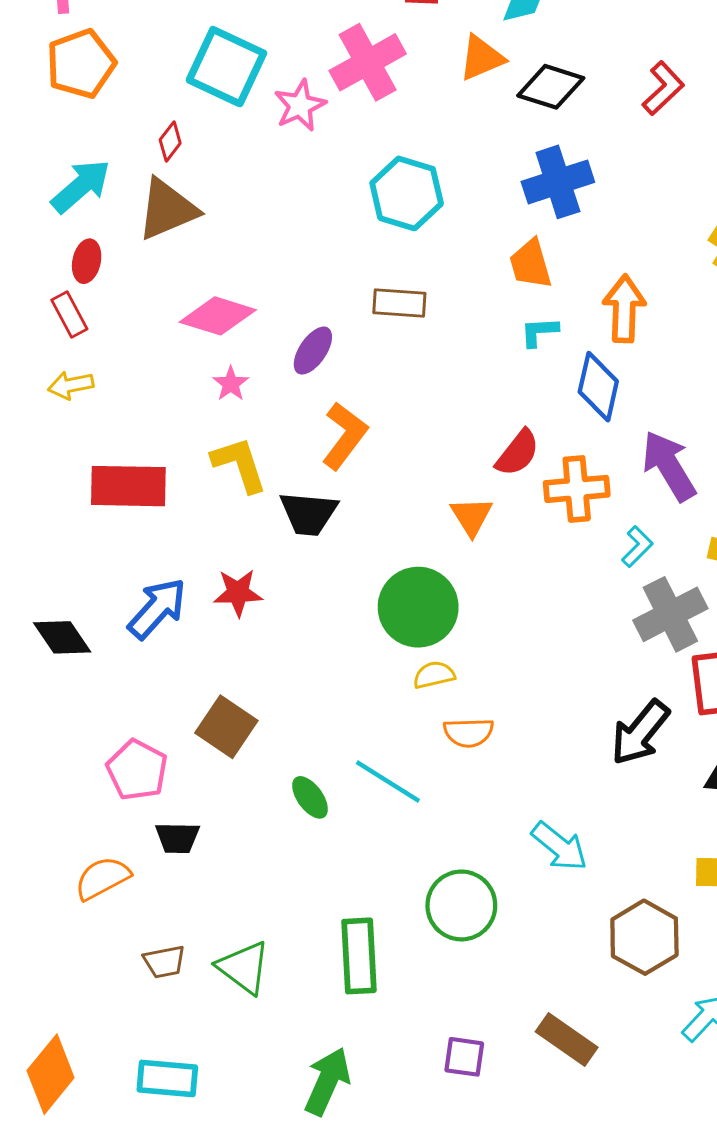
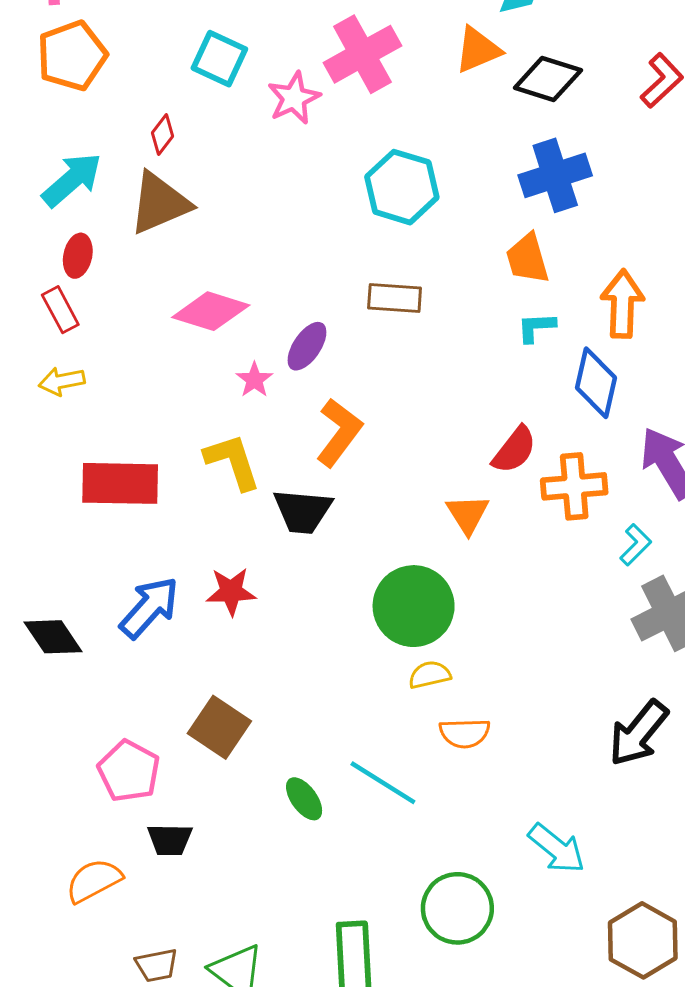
cyan square: (226, 67) -> (219, 59), size x0.7
pink star: (231, 384) -> (254, 380), moved

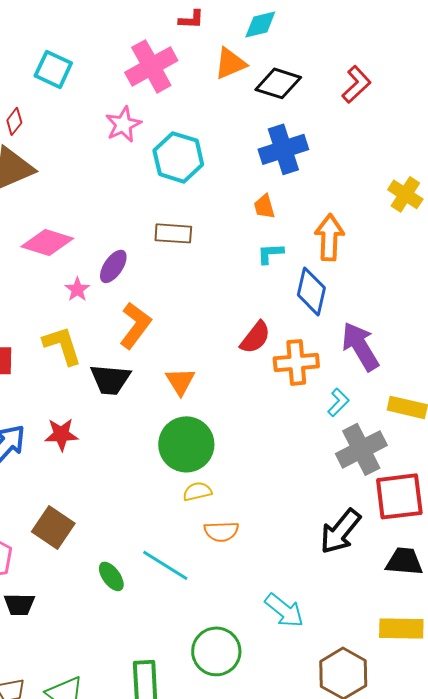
pink star: (294, 98) -> (123, 124), moved
orange trapezoid: (527, 259) -> (264, 206), size x0.7
orange triangle: (468, 514) -> (180, 381), moved

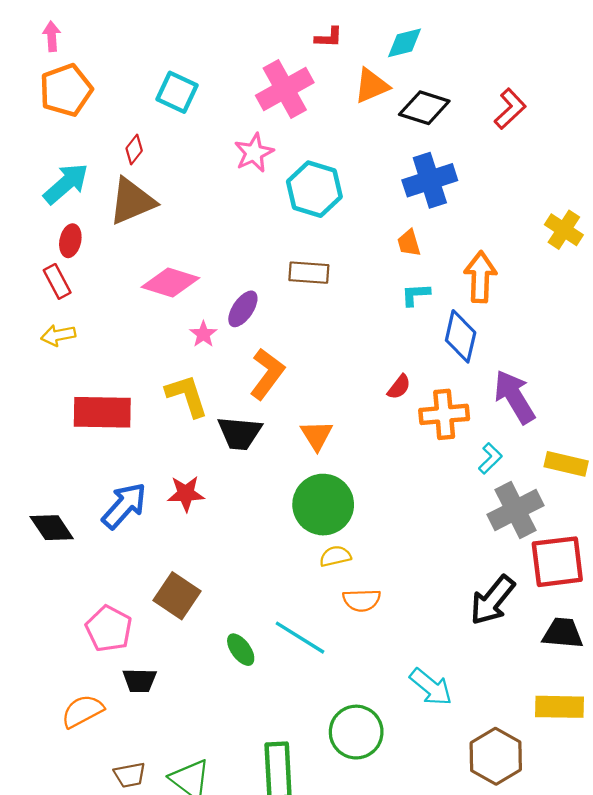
red semicircle: (255, 337) -> (399, 387), size x0.7

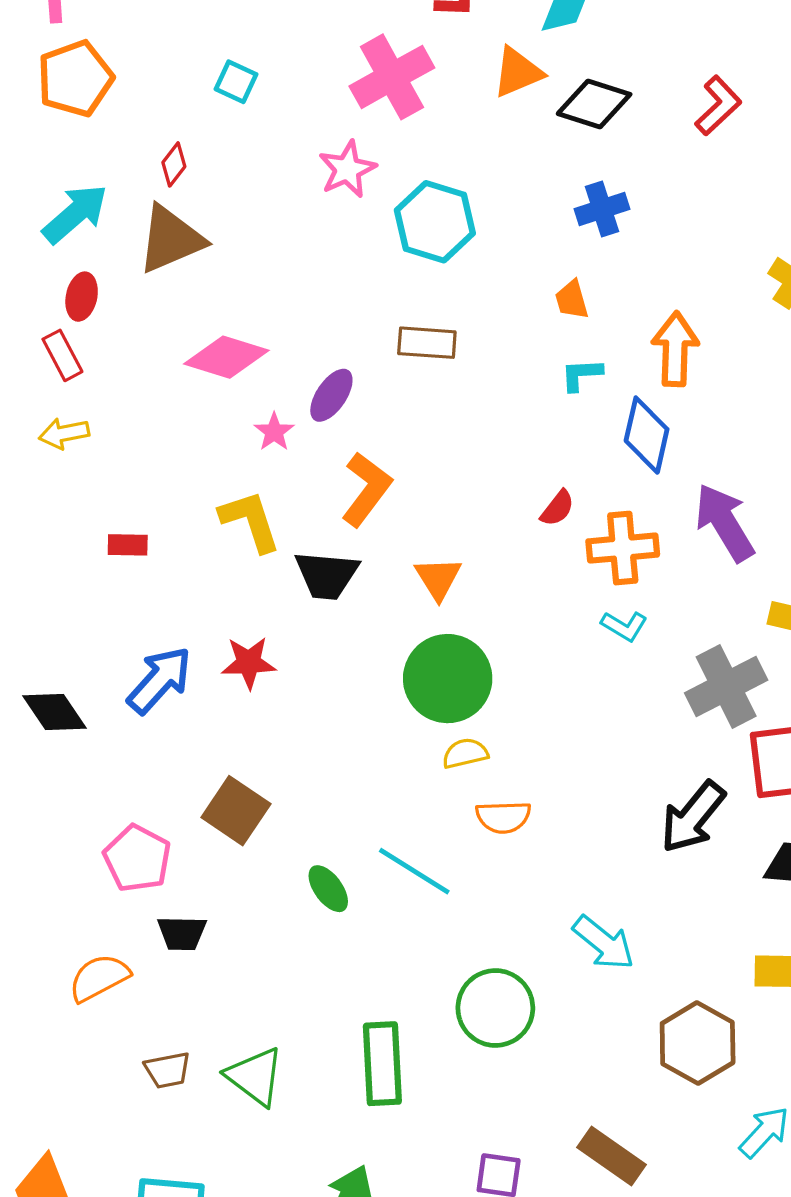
cyan square: (177, 92) -> (236, 82), size x0.7
blue cross: (430, 180) -> (602, 209), size x0.7
red rectangle: (102, 412) -> (128, 545), size x0.5
cyan L-shape: (490, 458) -> (624, 626), moved, turned 76

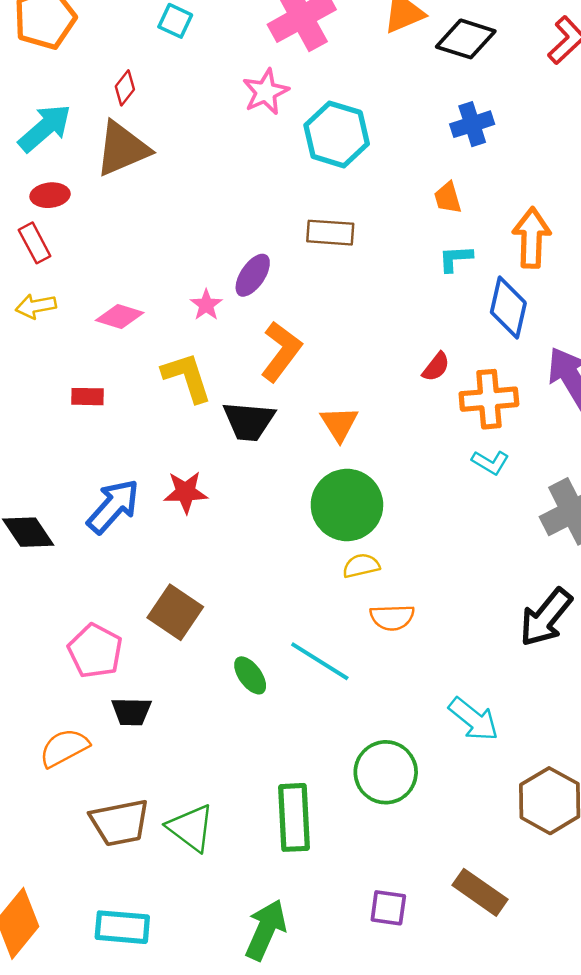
red ellipse: (82, 297) -> (50, 195), turned 72
pink diamond: (226, 357) -> (120, 317), moved, size x0.7
brown trapezoid: (168, 1070) -> (120, 823), size x1.6

